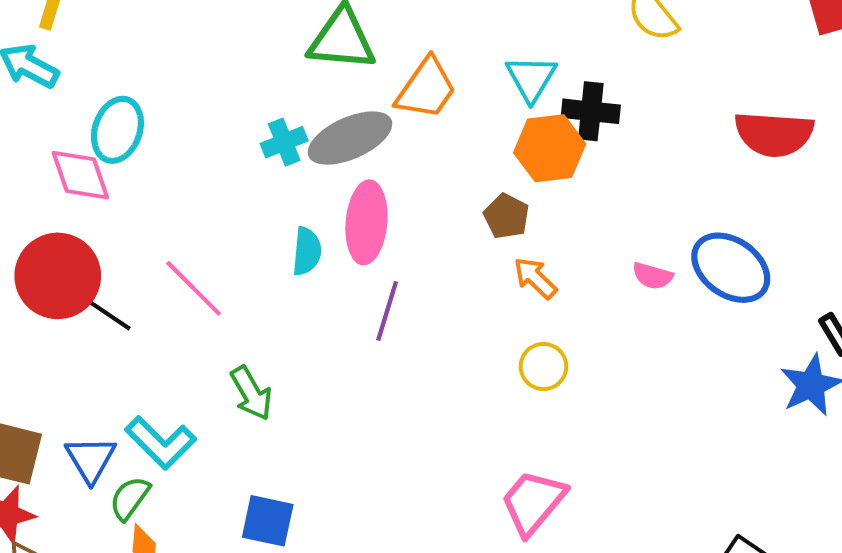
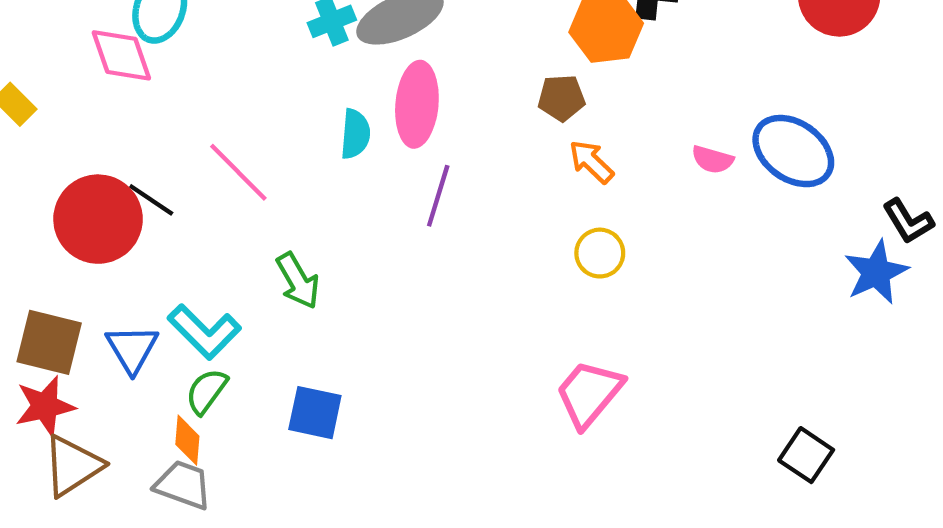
brown pentagon: (506, 216) -> (562, 98), turned -30
red circle: (58, 276) -> (98, 219), moved
green semicircle: (130, 498) -> (206, 391), moved

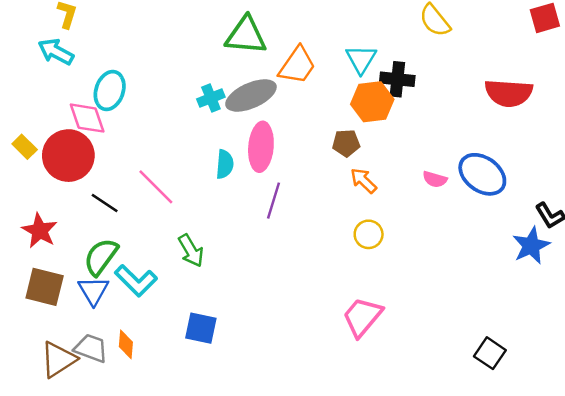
red circle: (98, 219) -> (68, 156), moved
green semicircle: (206, 391) -> (101, 257), moved, size x1.4
red star: (45, 406) -> (40, 231), moved, turned -30
gray trapezoid: (183, 485) -> (91, 348), moved

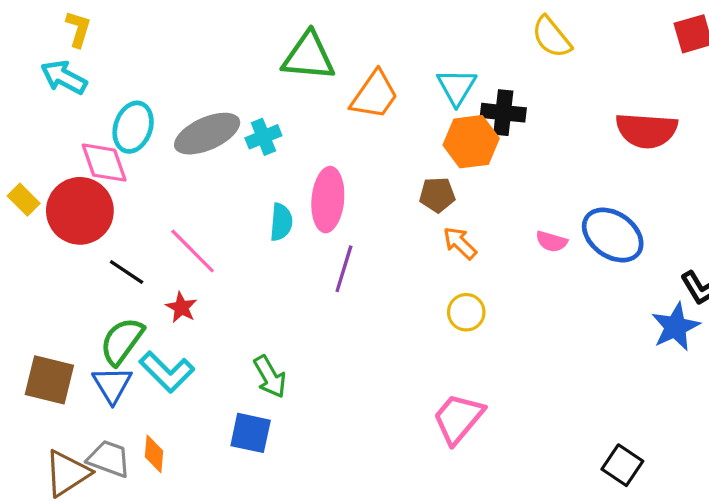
gray ellipse: (251, 95) -> (207, 134), moved
red star: (40, 231) -> (181, 307), moved, size x0.7
green arrow: (191, 251) -> (270, 377), moved

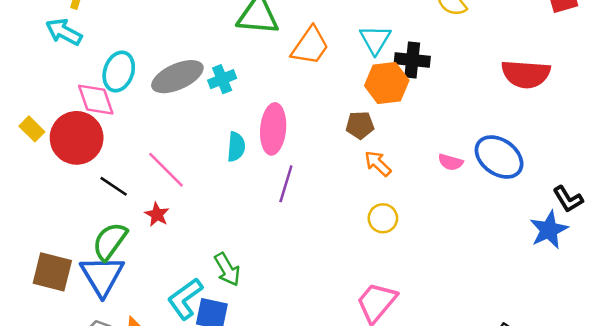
cyan L-shape: (167, 372) -> (185, 299), moved, turned 99
blue triangle: (112, 385) -> (102, 276), size x1.4

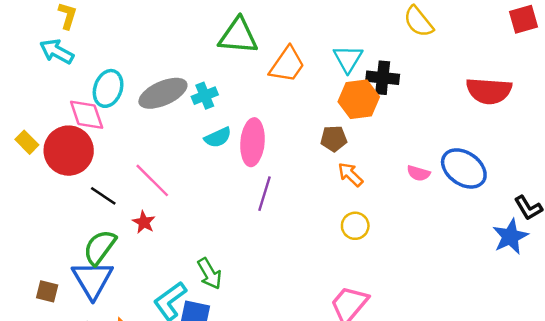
cyan semicircle: (236, 147) -> (218, 137), moved, turned 60
brown square: (52, 272) -> (47, 291), moved, size x0.6

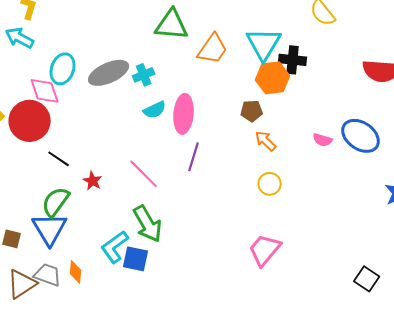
cyan triangle: (348, 59) -> (264, 44), size x1.4
pink line: (152, 180) -> (144, 174), moved
green arrow: (210, 274) -> (148, 224), size x1.4

